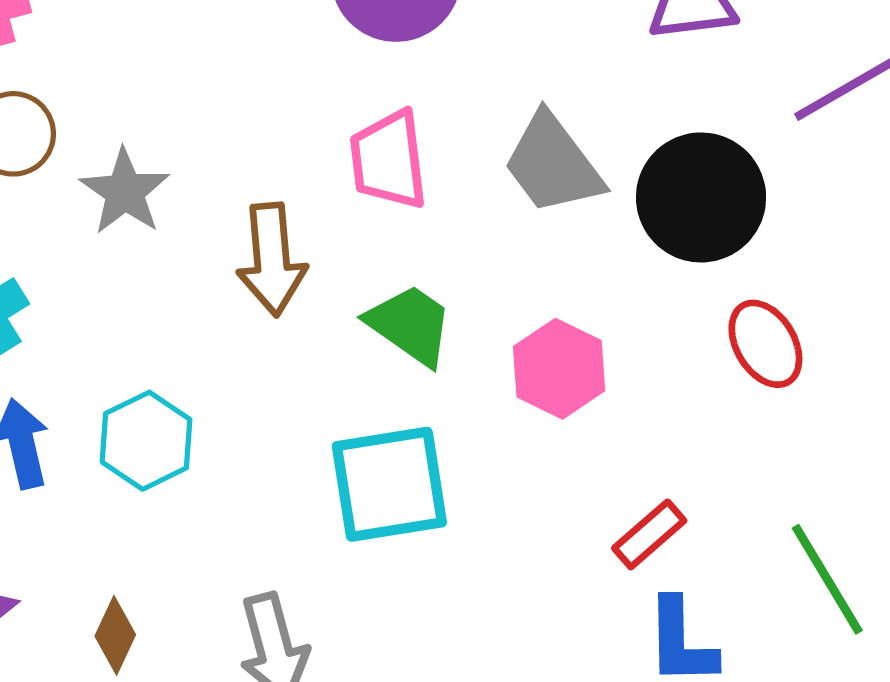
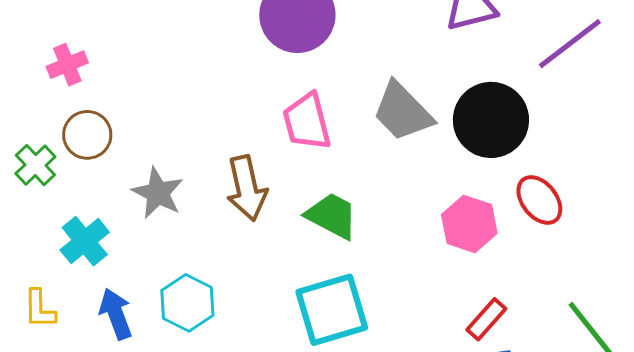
gray star: (125, 192) -> (158, 193), moved
pink hexagon: (559, 369) -> (469, 224), moved

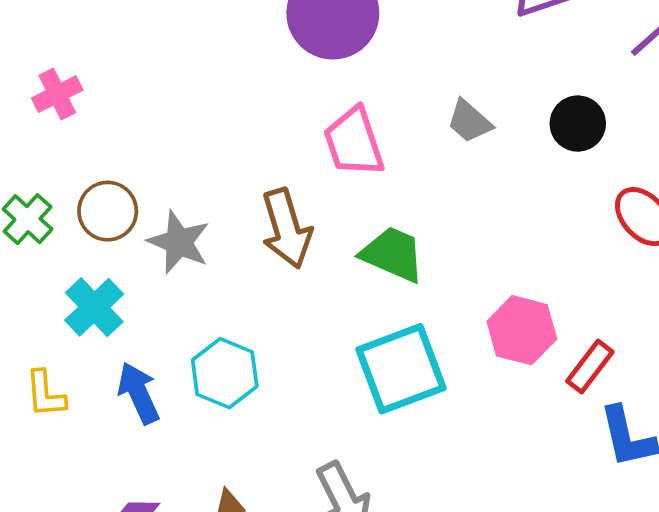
gray trapezoid: (403, 112) -> (469, 121), size x0.6
black circle: (491, 120) -> (578, 124), size x0.6
brown circle: (87, 135) -> (108, 211), moved
pink hexagon: (469, 224) -> (522, 330), moved

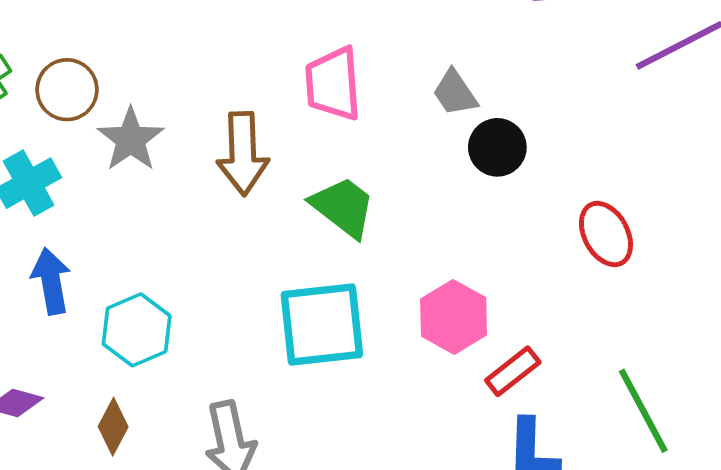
black circle: (578, 124) -> (497, 147), moved
cyan hexagon: (225, 373) -> (137, 330), moved

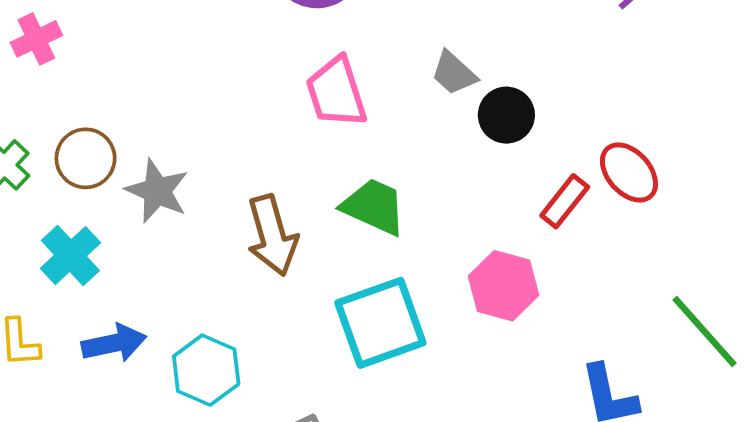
brown arrow: (243, 153) -> (272, 235), moved
blue arrow: (51, 281) -> (114, 343), turned 102
red rectangle: (513, 371) -> (565, 201), moved

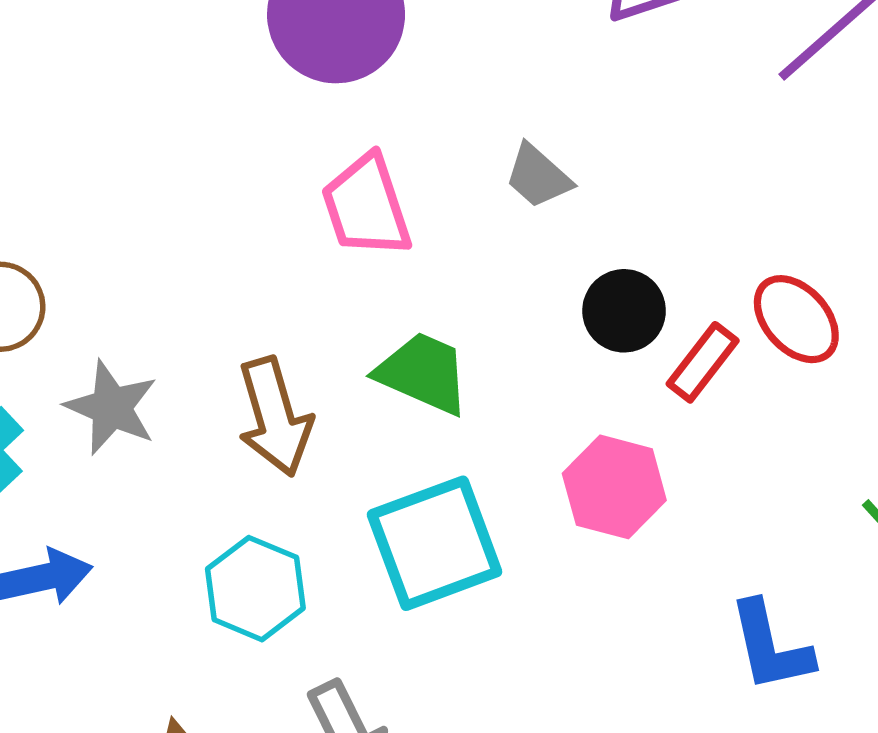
black circle: (506, 115) -> (624, 311), moved
gray star: (157, 191) -> (111, 407), moved
cyan hexagon: (206, 370) -> (255, 589), moved

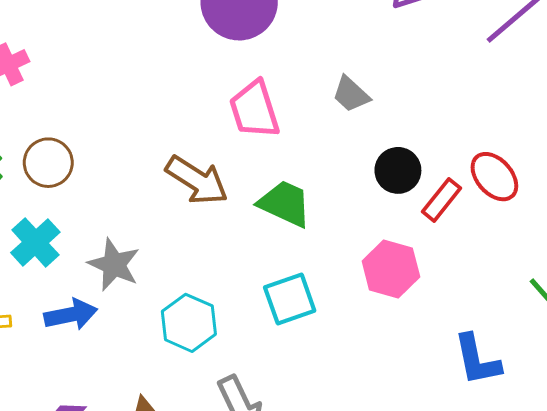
gray star: (111, 407) -> (114, 265), moved
brown arrow: (275, 417) -> (197, 180), moved, turned -42
cyan square: (435, 543) -> (290, 299), size x0.7

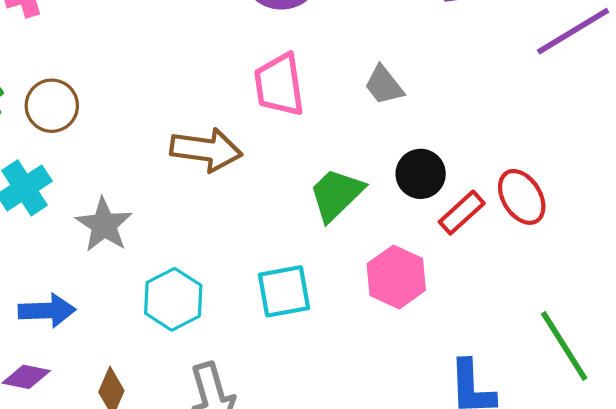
brown arrow: (197, 180) -> (206, 150), turned -34
green trapezoid: (285, 204) -> (336, 194), moved, turned -78
blue arrow: (71, 315) -> (47, 311), moved

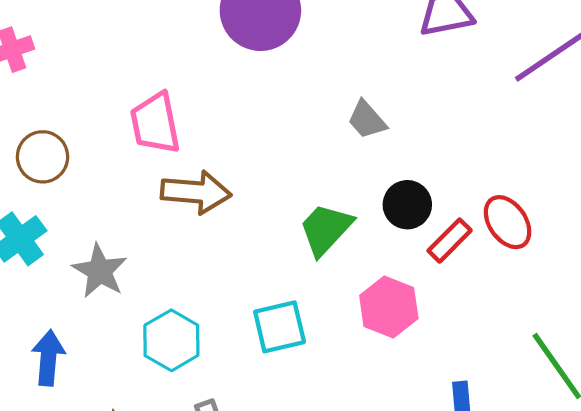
pink trapezoid: (279, 85) -> (155, 123), moved
blue arrow: (47, 311) -> (48, 358), turned -80

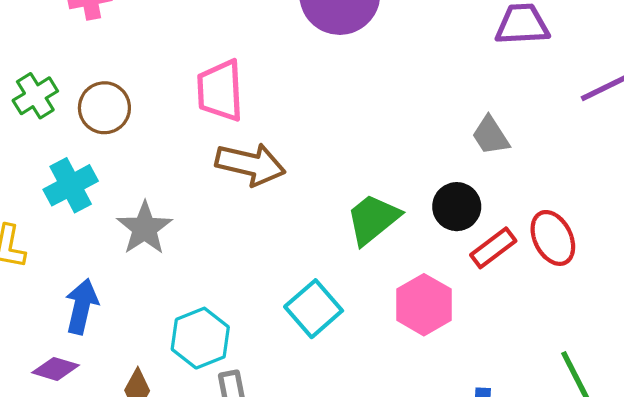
gray trapezoid: (367, 120) -> (491, 136), moved
cyan square: (280, 327) -> (314, 309), turned -36
cyan hexagon: (171, 340) -> (200, 338), moved

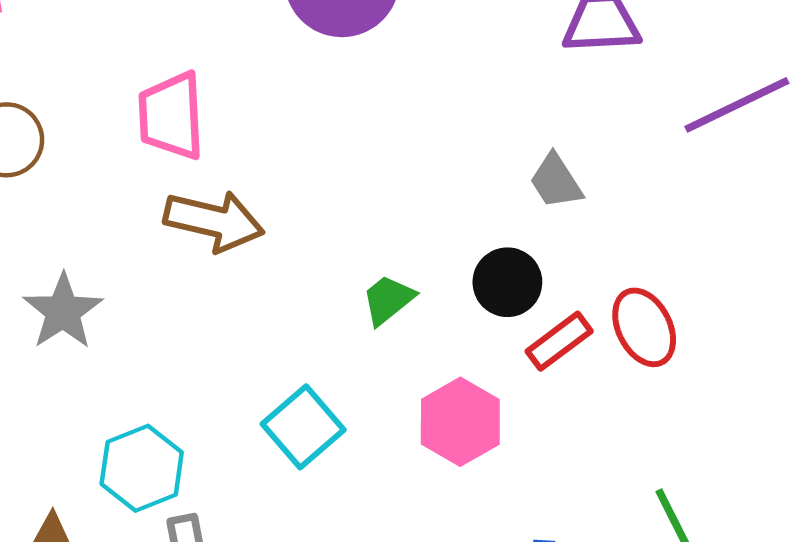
green trapezoid: (373, 219) -> (388, 300), size x0.7

